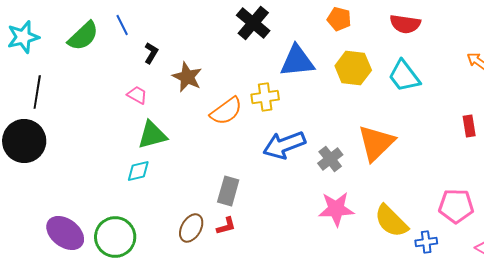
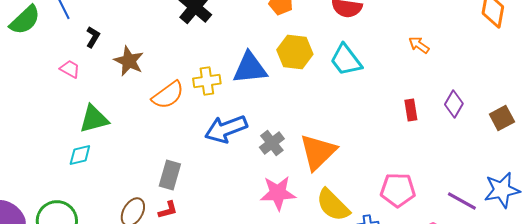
blue triangle: (297, 61) -> (250, 68), moved
pink trapezoid: (137, 95) -> (70, 69), moved
orange triangle: (376, 143) -> (318, 152), moved

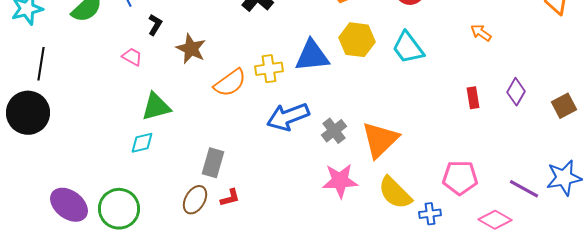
gray rectangle: (170, 175) -> (213, 163), moved

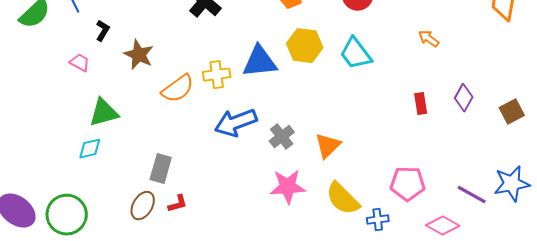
orange triangle: (380, 140) -> (328, 146), size x0.7

